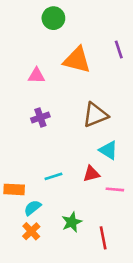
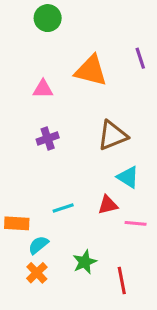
green circle: (53, 18) -> (48, 18), moved

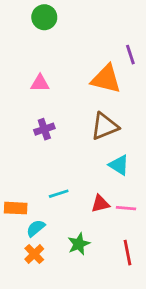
orange triangle: (91, 71) -> (106, 79), moved
red triangle: (108, 205) -> (100, 204), moved
red line: (122, 281) -> (128, 253), moved

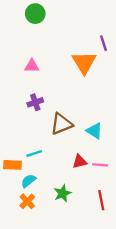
orange triangle: (106, 79) -> (84, 63), turned 45
brown triangle: (105, 126) -> (61, 124), moved
cyan line: (59, 194) -> (34, 154), moved

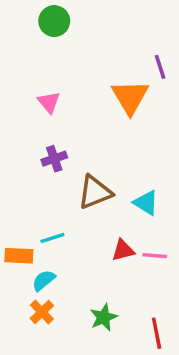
pink triangle: (32, 66) -> (49, 102), turned 49
green star: (63, 193) -> (104, 317), moved
red line: (101, 200) -> (157, 333), moved

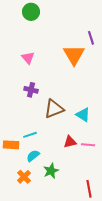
purple cross: (54, 159) -> (31, 90), turned 32
cyan semicircle: (44, 280) -> (33, 156), moved
green star: (104, 317) -> (51, 171), moved

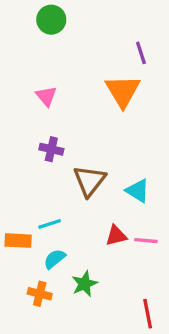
purple line: (91, 38) -> (141, 53), moved
brown triangle: (54, 109) -> (89, 181), turned -30
orange cross: (24, 177) -> (40, 294), turned -32

